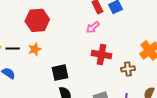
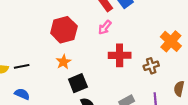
red hexagon: (37, 20) -> (64, 30), moved
orange star: (35, 49) -> (63, 62), moved

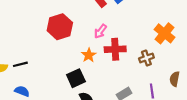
pink arrow: (105, 27) -> (100, 31), moved
orange star: (63, 62) -> (89, 55), moved

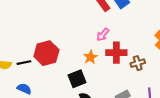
red hexagon: (60, 27) -> (46, 53), moved
brown cross: (146, 58) -> (138, 63), moved

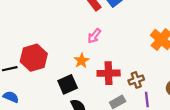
red cross: (116, 53) -> (109, 73), moved
brown cross: (138, 63) -> (136, 80), moved

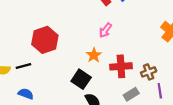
red hexagon: (34, 58) -> (45, 40), moved
black square: (68, 84) -> (81, 79), turned -30

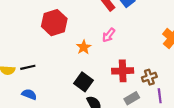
red hexagon: (45, 40) -> (54, 23), moved
orange star: (94, 55) -> (84, 47), moved

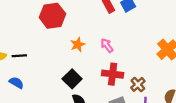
pink arrow: (109, 35) -> (107, 45), moved, turned 96
brown cross: (149, 77) -> (138, 84), turned -32

